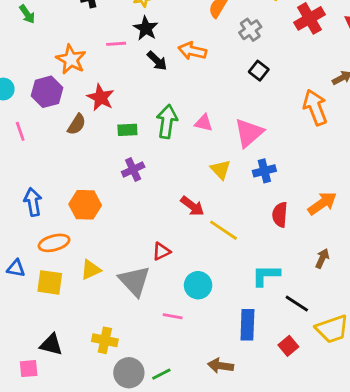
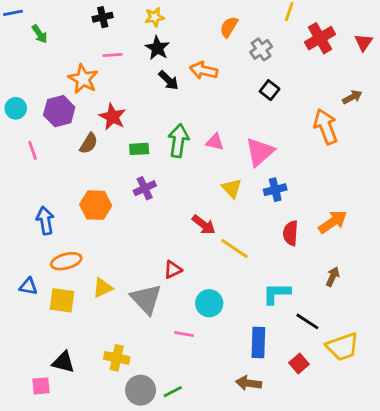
pink line: (116, 44) -> (112, 55), moved
orange hexagon: (85, 205) -> (96, 205), moved
brown arrow: (221, 366) -> (248, 383), moved

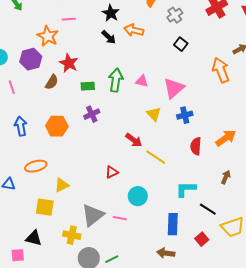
black star: (157, 48) -> (111, 13), moved
blue arrow: (45, 220) -> (21, 126), moved
gray triangle: (146, 299) -> (93, 215), moved, turned 35
yellow square: (62, 300) -> (45, 207), moved

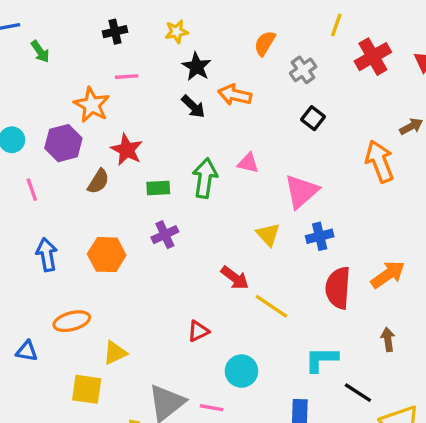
pink triangle: (142, 81) -> (248, 163), moved
red semicircle: (196, 146) -> (338, 288), size x1.4
brown arrow: (226, 177) -> (388, 339), turned -32

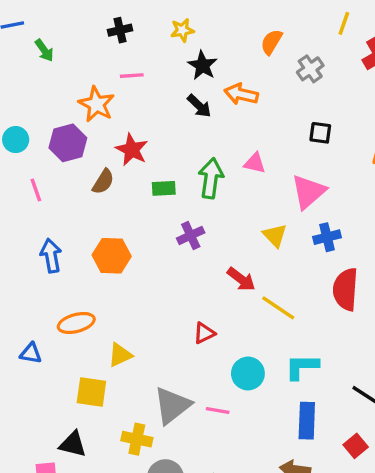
black square: (313, 118) -> (320, 133), moved, turned -30
purple cross: (165, 235) -> (191, 235), moved
cyan L-shape: (321, 359) -> (302, 367), moved

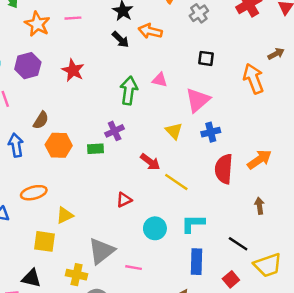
orange star: (96, 104) -> (37, 24), moved
brown semicircle: (103, 182) -> (41, 120), moved
green rectangle: (164, 188) -> (96, 149), moved
pink line: (218, 411) -> (134, 268), moved

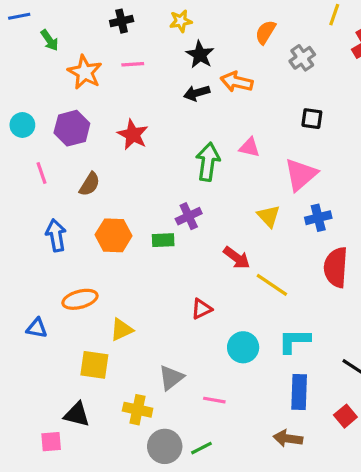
black arrow: (120, 39) -> (197, 93), turned 120
brown semicircle: (41, 120) -> (90, 184), moved
gray triangle: (101, 251) -> (171, 378), size x0.7

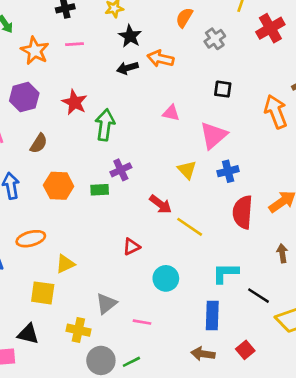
green arrow: (208, 162) -> (105, 125), moved
cyan L-shape: (294, 341) -> (225, 273), moved
red square: (345, 416) -> (245, 350), moved

